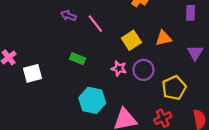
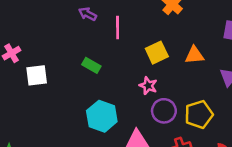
pink line: (95, 24) -> (118, 28), turned 30
pink star: (119, 68) -> (148, 86), moved
purple circle: (143, 70) -> (164, 111), moved

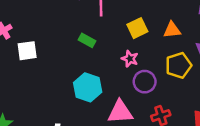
green rectangle: (91, 65) -> (87, 40), moved
yellow pentagon: (199, 114) -> (179, 65), moved

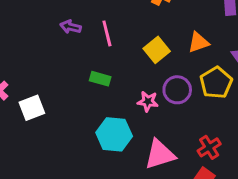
pink star: (130, 59) -> (148, 101), moved
purple circle: (145, 82) -> (177, 90), moved

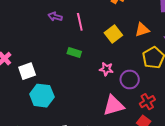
purple circle: (177, 90) -> (130, 79), moved
cyan hexagon: (114, 134) -> (42, 96), moved

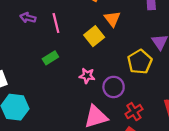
orange triangle: (142, 30) -> (112, 19), moved, turned -49
green rectangle: (74, 53) -> (50, 58), turned -48

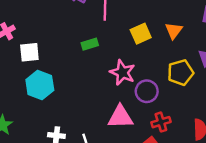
orange triangle: (112, 19) -> (174, 31), moved
pink star: (87, 76) -> (122, 72), size x1.5

